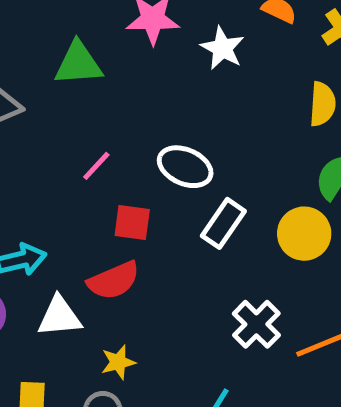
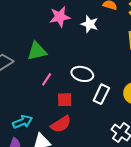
green triangle: (78, 64) -> (37, 51), moved

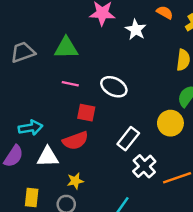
pink line: (47, 79) -> (70, 84), turned 56
white rectangle: (101, 94) -> (128, 139), moved

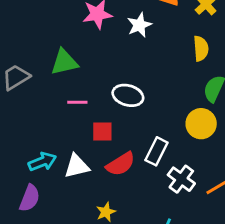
white star: (136, 30) -> (139, 25), turned 30
red semicircle: (75, 141) -> (121, 164), moved
white triangle: (48, 157) -> (77, 166), moved

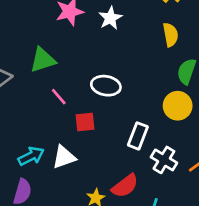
pink line: (77, 102) -> (59, 97), turned 54
red semicircle: (121, 164) -> (125, 186), moved

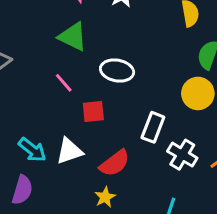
green triangle: (43, 60) -> (73, 37), moved, turned 44
cyan arrow: (31, 156) -> (32, 150), turned 65
red semicircle: (125, 186) -> (115, 163), moved

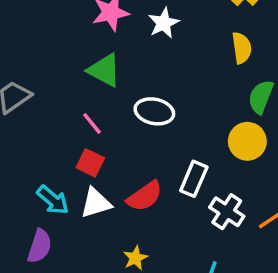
red square: (93, 112) -> (90, 163), moved, turned 30
red semicircle: (115, 163) -> (145, 196), moved

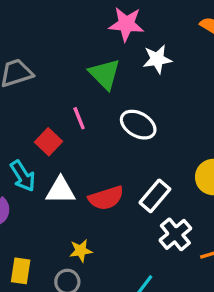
white star: (164, 23) -> (157, 59), moved
red square: (90, 163) -> (48, 142), moved

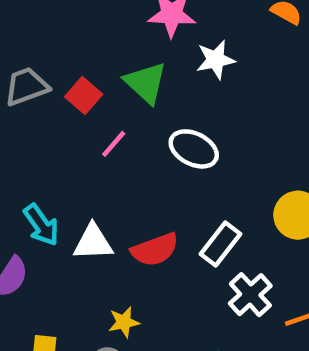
pink line: (79, 118) -> (114, 144), turned 65
red square: (48, 142) -> (84, 95), moved

